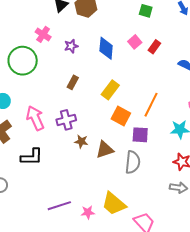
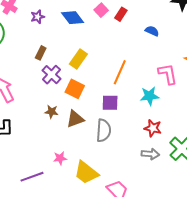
blue diamond: (106, 48) -> (73, 18), turned -40
orange square: (121, 116) -> (75, 89), moved
purple cross: (66, 120) -> (52, 75), moved, turned -30
pink star: (88, 212) -> (60, 158), moved

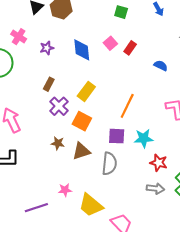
blue diamond: (73, 18) -> (82, 50), turned 30
cyan star: (149, 96) -> (144, 138), moved

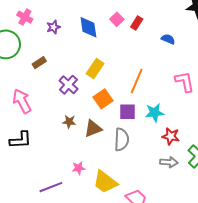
brown rectangle: (49, 84) -> (39, 63), moved, turned 32
orange square: (82, 121) -> (103, 99), moved, turned 30

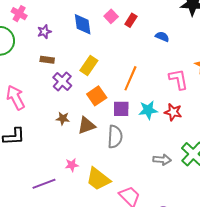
purple star: (53, 27) -> (44, 32), moved
brown rectangle: (39, 63) -> (47, 60), moved, turned 40
red star: (171, 136) -> (173, 112), moved

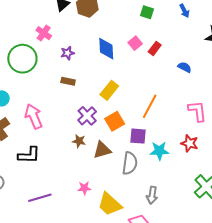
purple cross: (62, 81) -> (87, 116), moved
cyan star: (148, 110) -> (159, 151), moved
gray arrow: (162, 160) -> (152, 195), moved, turned 90
purple line: (44, 184) -> (40, 198), moved

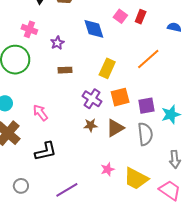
orange line: (150, 106) -> (148, 59), moved, turned 35
pink arrow: (34, 116) -> (40, 113), size x0.7
orange square: (115, 121) -> (120, 97), turned 30

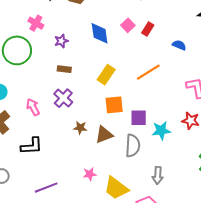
purple cross: (92, 99) -> (63, 98), moved

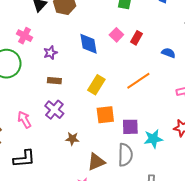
brown triangle: (104, 135) -> (96, 162), moved

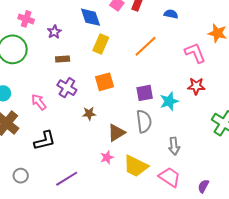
yellow rectangle: (96, 85) -> (101, 44), moved
orange square: (105, 115) -> (104, 82), moved

